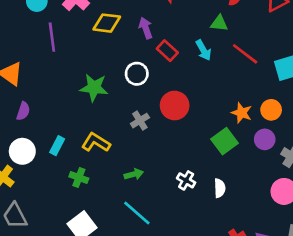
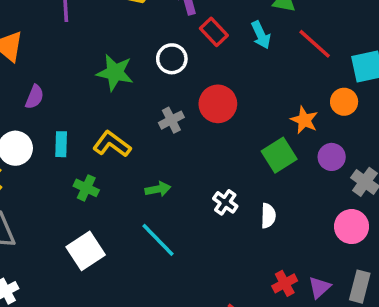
orange circle: (271, 110) -> (344, 102), moved
purple semicircle: (23, 111) -> (35, 97), moved
cyan rectangle: (57, 146) -> (61, 144), turned -30

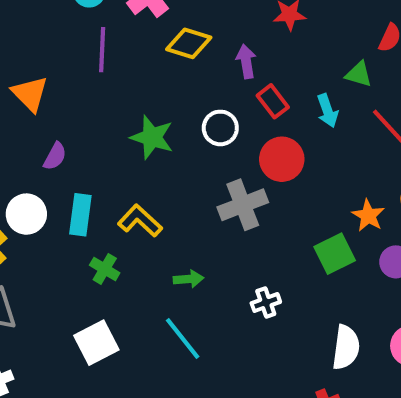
red circle: (218, 104) -> (282, 159), moved
gray cross: (171, 120) -> (243, 205), moved, size x1.6
cyan rectangle: (61, 144) -> (80, 215), size x1.4
white cross: (225, 202) -> (266, 303), turned 30
white semicircle: (268, 216) -> (346, 347), moved, size x1.5

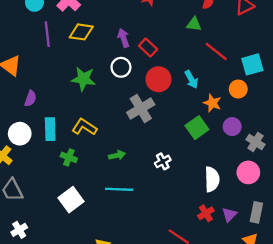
yellow diamond: (189, 43) -> (81, 32), moved
purple arrow: (246, 61) -> (123, 38), moved
cyan arrow: (328, 111) -> (191, 79), moved
cyan line: (183, 338) -> (119, 189), turned -40

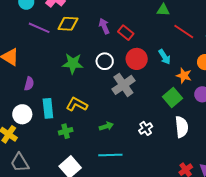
purple line: (47, 34) -> (39, 28), turned -55
white circle: (121, 67) -> (105, 61), moved
green cross: (69, 157) -> (66, 131), turned -32
white semicircle: (212, 179) -> (182, 127), moved

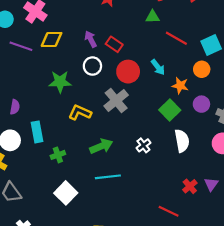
white circle: (105, 61) -> (92, 66), moved
yellow L-shape: (77, 104) -> (80, 112), moved
green arrow: (106, 126) -> (101, 146), size x1.5

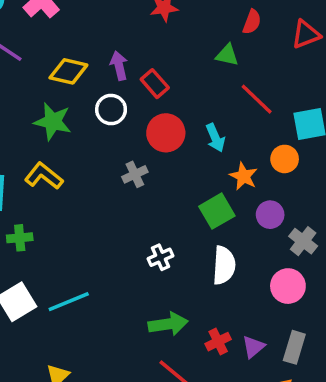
yellow diamond: (52, 40) -> (68, 71), moved
gray cross: (116, 101) -> (135, 174), size x0.6
yellow L-shape: (80, 112) -> (44, 176), moved
green arrow: (101, 146) -> (168, 324), moved
cyan line: (108, 177) -> (69, 302), moved, turned -30

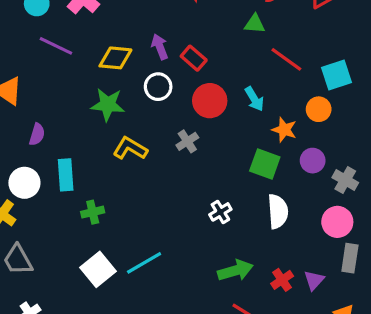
yellow L-shape: (44, 176) -> (130, 148), moved
green square: (217, 211) -> (265, 164), turned -32
gray rectangle: (294, 347) -> (350, 258), moved

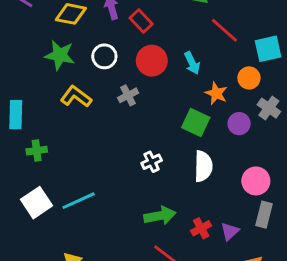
white circle: (158, 87) -> (104, 56), moved
gray cross: (345, 180) -> (269, 108), moved

